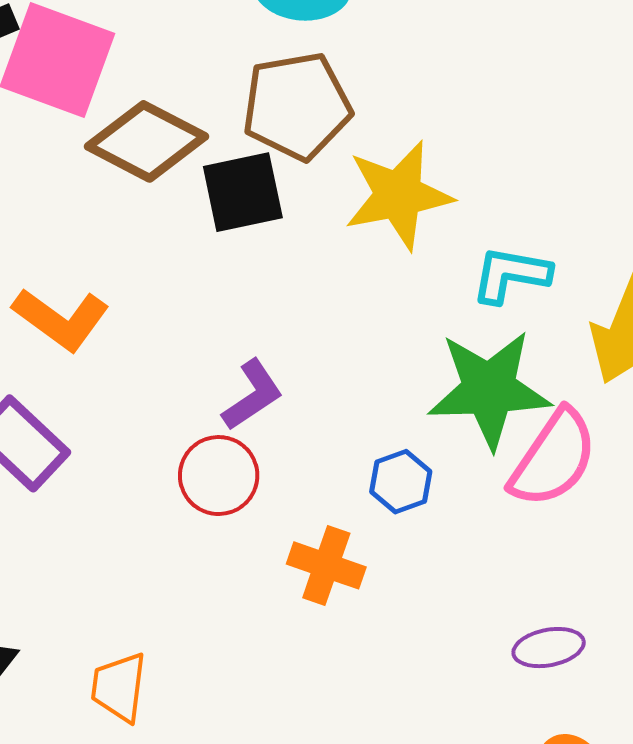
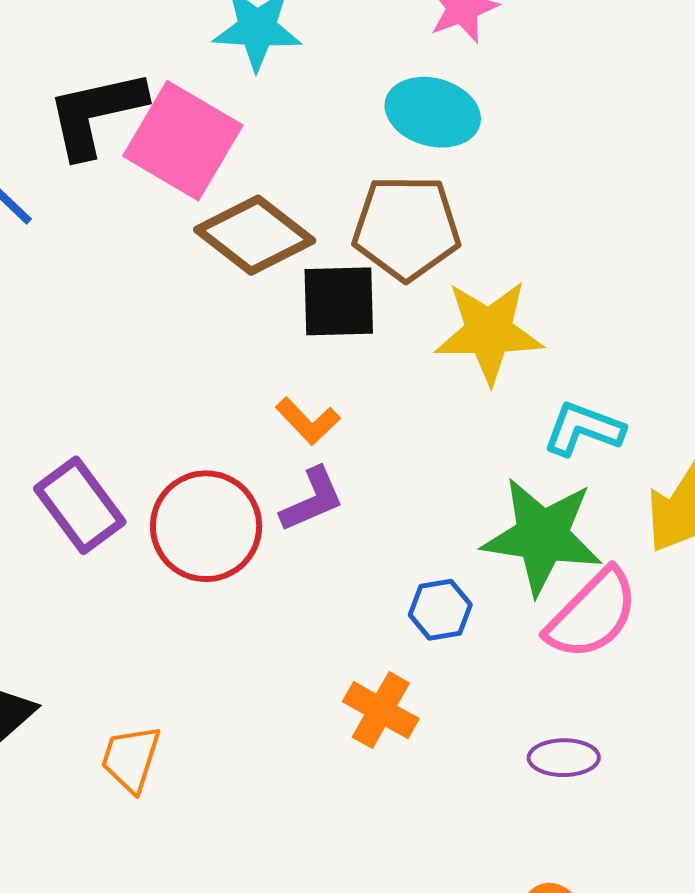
orange L-shape: (61, 319) -> (308, 421), moved, size x0.7
red circle: (219, 476) -> (206, 526), moved, size x1.4
orange cross: (326, 565) -> (381, 710), moved
purple ellipse: (549, 648) -> (564, 758), moved

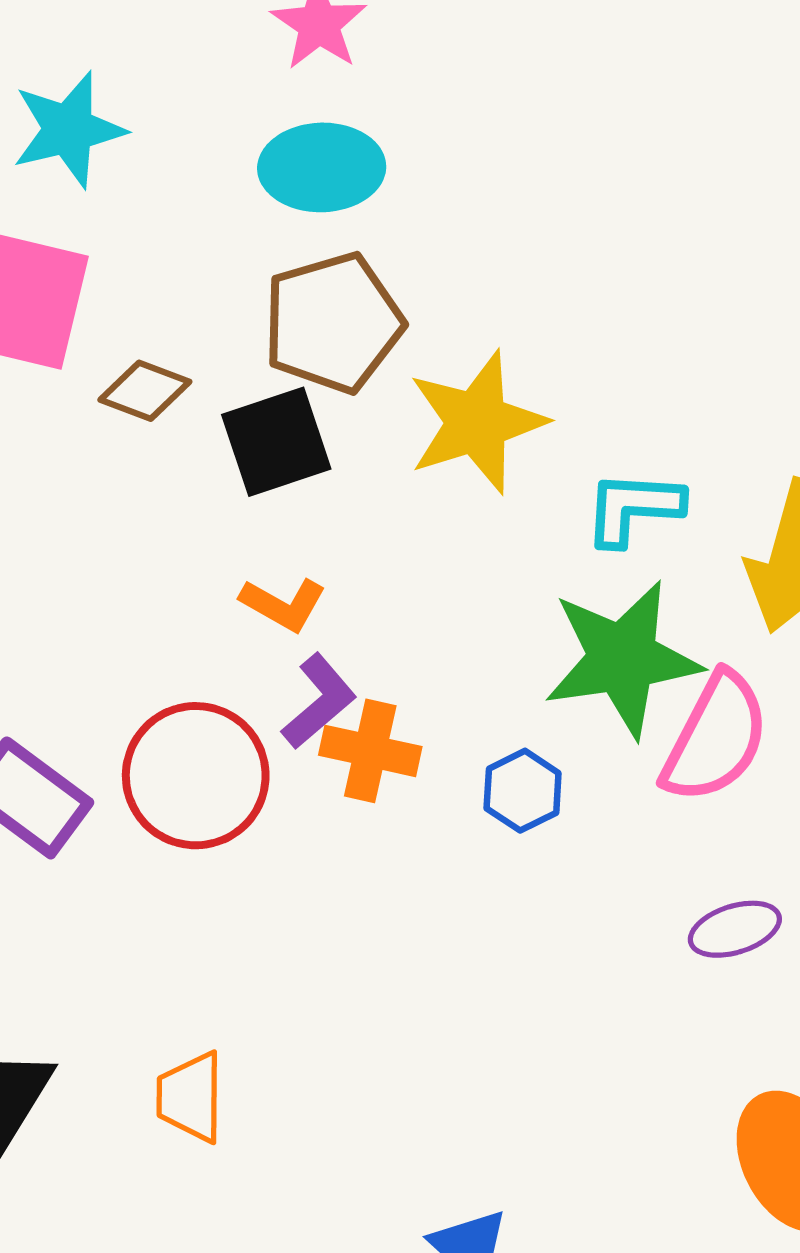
brown diamond: (255, 235) -> (145, 391), size x0.6
orange cross: (381, 710) -> (370, 751), moved

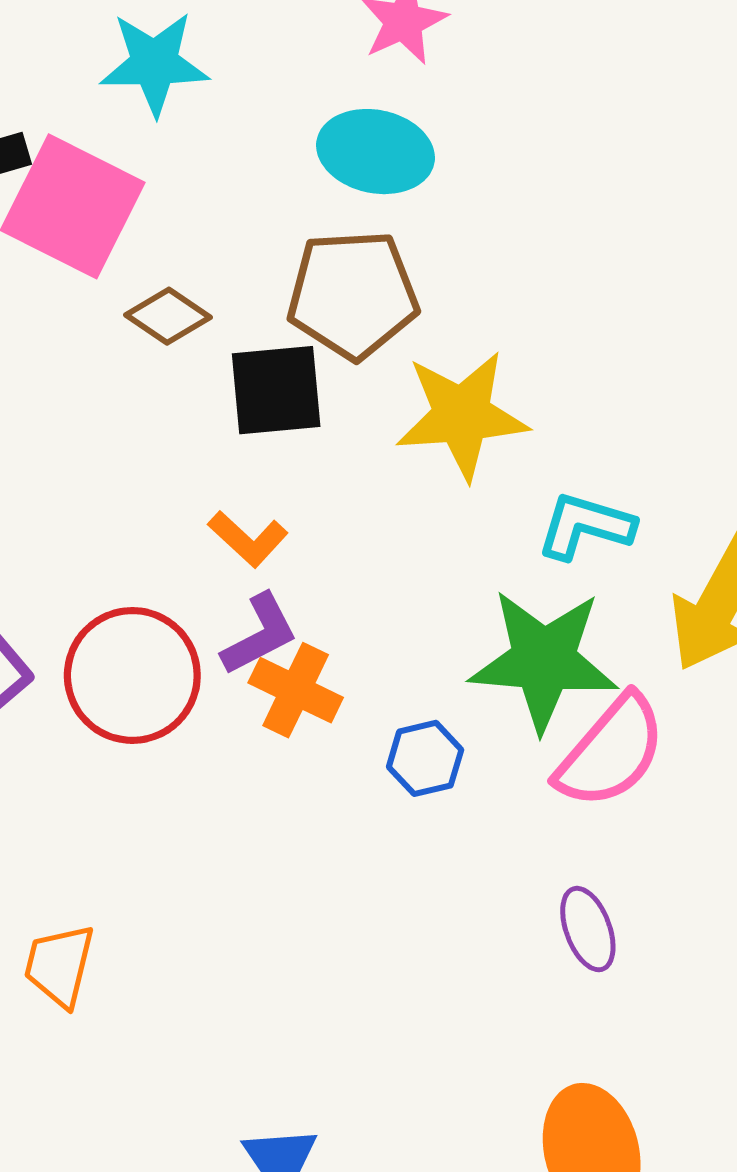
purple ellipse: (735, 929) -> (588, 929), turned 74

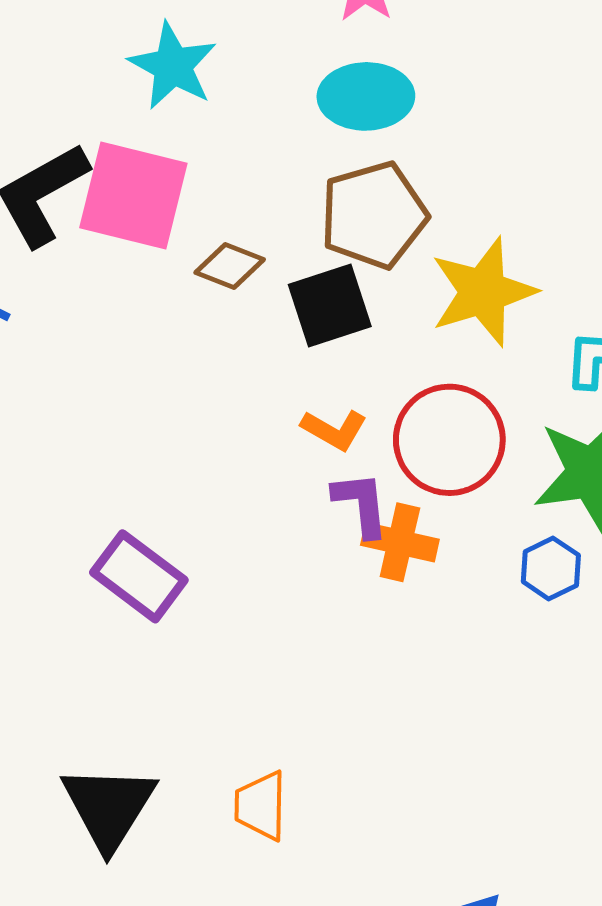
cyan star: (154, 63) -> (173, 66), turned -30
purple L-shape: (260, 634) -> (361, 504), turned -56
red circle: (132, 675) -> (449, 440), moved
blue hexagon: (425, 758) -> (551, 568), moved

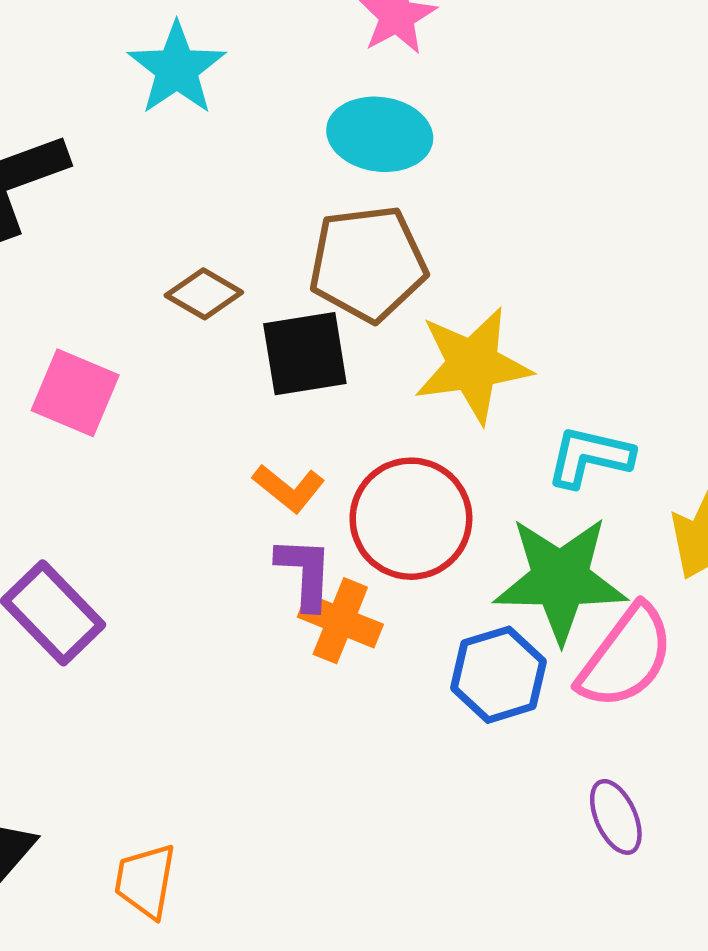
pink square: (133, 195) -> (75, 393), moved, size x0.7
blue hexagon: (551, 568) -> (498, 675), size x1.4

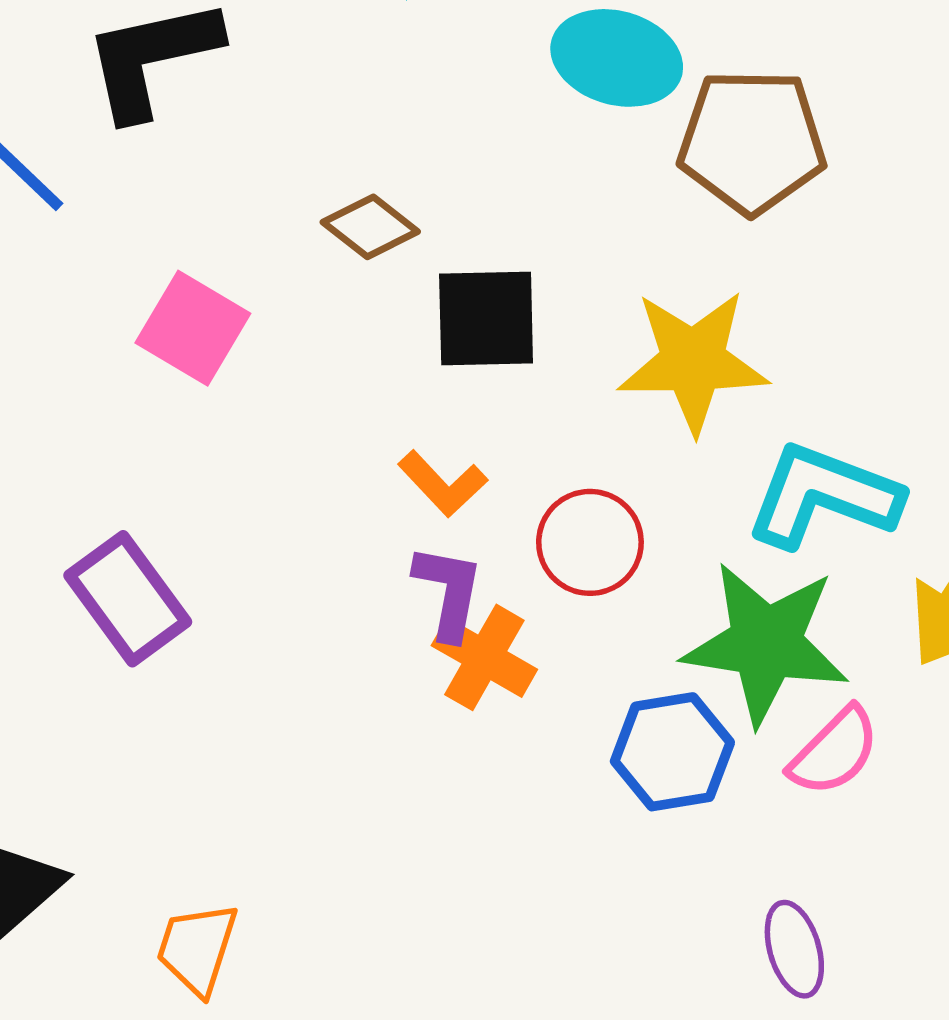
brown pentagon: (368, 264) -> (752, 141), moved
cyan L-shape: (590, 457) -> (823, 496), size x1.4
red circle: (411, 519) -> (590, 542), size x0.7
pink semicircle: (626, 657) -> (834, 751), size x0.7

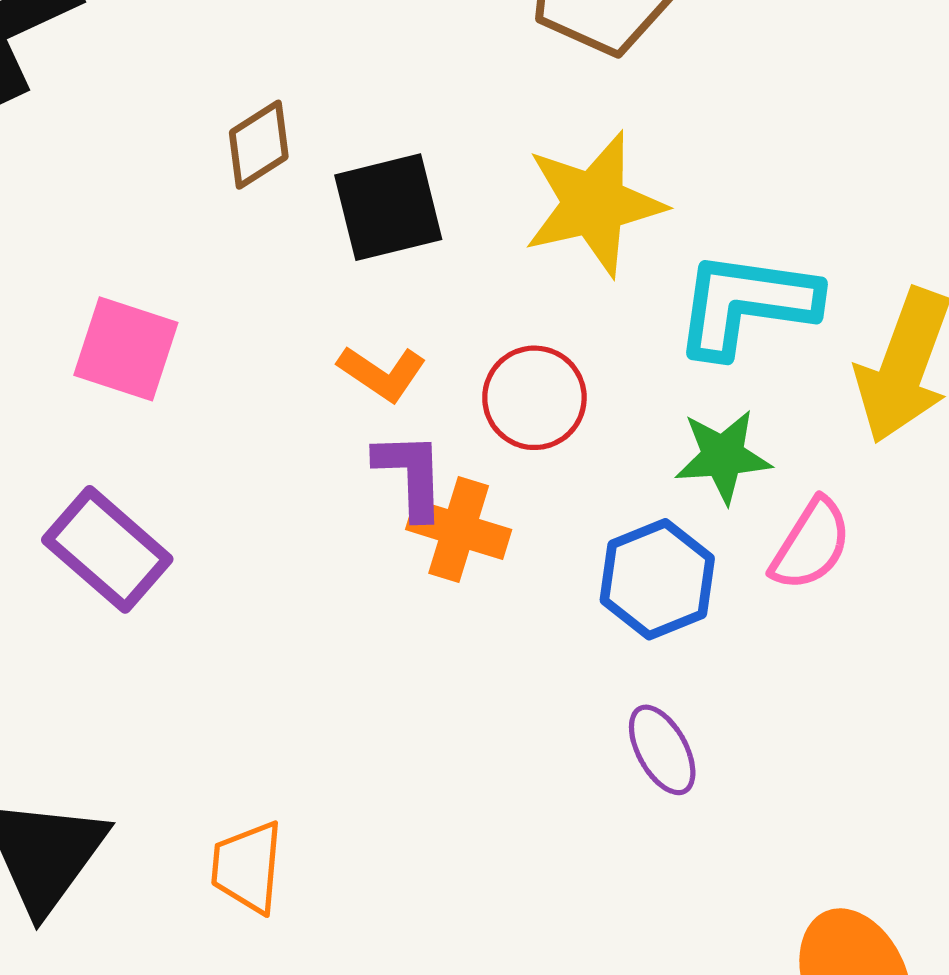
brown diamond: (370, 227) -> (259, 145), turned -58
pink square: (193, 328) -> (126, 349), moved
green star: (766, 643) -> (723, 456), size x0.6
purple ellipse: (794, 949) -> (662, 750), moved

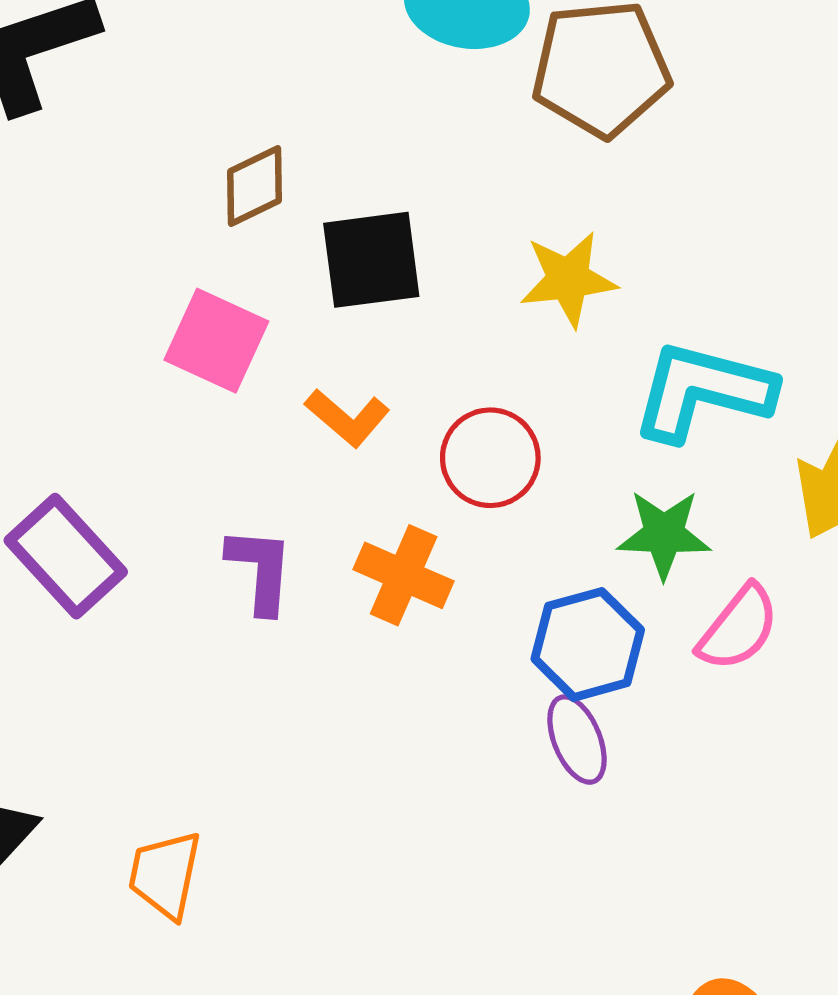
yellow star: (594, 204) -> (568, 279), size x0.7
pink square: (126, 349) -> (216, 341), moved
purple L-shape: (410, 475) -> (260, 570), moved
purple ellipse: (662, 750) -> (577, 740), moved

